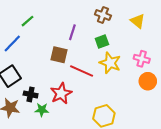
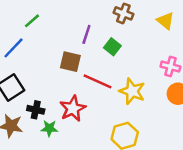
green square: (102, 41) -> (112, 47), moved, turned -32
yellow star: (110, 63) -> (132, 91), moved

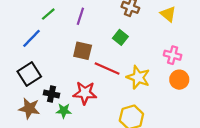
purple line: (86, 34) -> (80, 16), moved
red star: (73, 109) -> (85, 93), turned 30

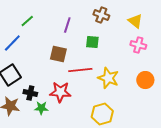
purple line: (80, 16) -> (67, 25), moved
green square: (120, 37) -> (92, 42), turned -32
pink cross: (173, 55) -> (138, 45), moved
red line: (107, 68) -> (80, 70), turned -30

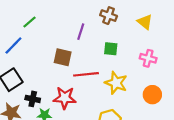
purple line: (67, 25) -> (81, 32), moved
green square: (92, 42) -> (111, 49), moved
pink cross: (138, 45) -> (148, 58), moved
orange circle: (145, 80) -> (152, 95), moved

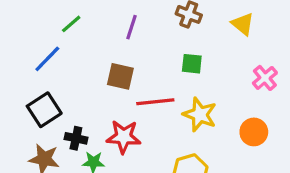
purple line: (81, 32) -> (132, 27), moved
pink cross: (148, 58) -> (265, 78), moved, turned 35

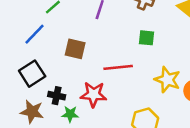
brown square: (120, 76) -> (75, 49), moved
yellow star: (200, 114) -> (167, 80), moved

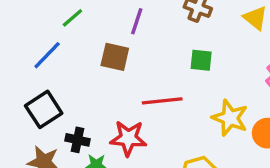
brown square: (75, 49) -> (115, 57), moved

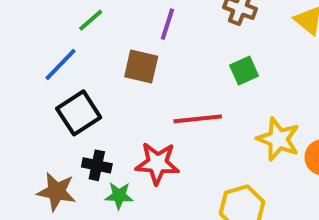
green square: (201, 60) -> (244, 71), turned -30
black square: (44, 109) -> (79, 113), moved

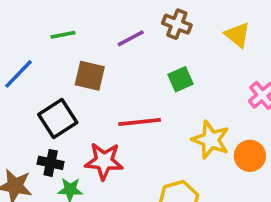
green line: (91, 20) -> (63, 35), moved, turned 30
purple line: (167, 24) -> (131, 38), moved, turned 44
black square: (79, 113) -> (58, 118), moved

